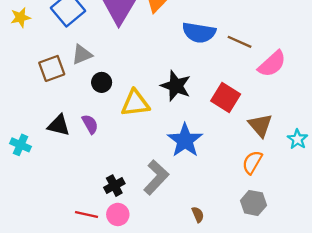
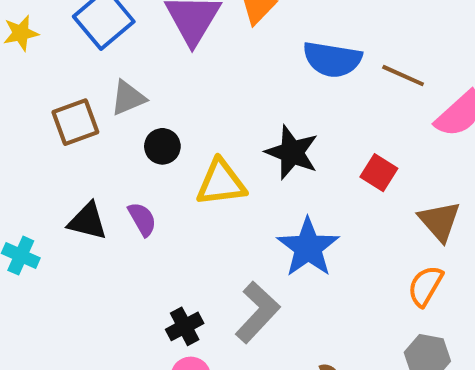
red square: (226, 97) -> (379, 173), size x0.7

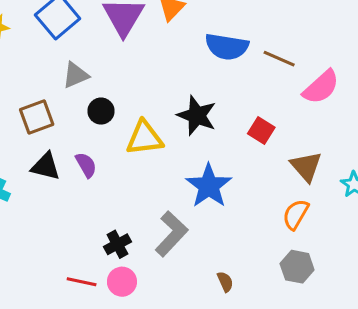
brown square: (75, 122) -> (37, 117), moved

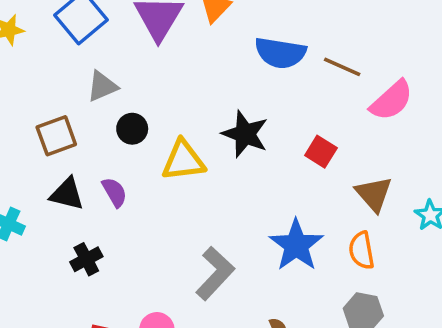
blue star: (209, 186) -> (296, 245), moved
orange semicircle: (296, 214) -> (362, 250), turned -40
black cross: (117, 244) -> (86, 259), moved

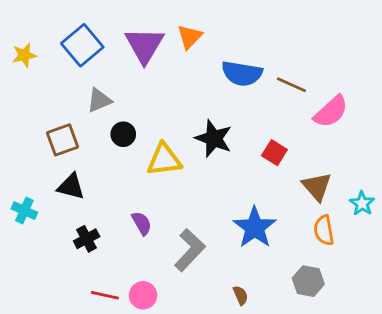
purple semicircle: (115, 192) -> (142, 223), moved
orange semicircle: (362, 250) -> (324, 230), moved

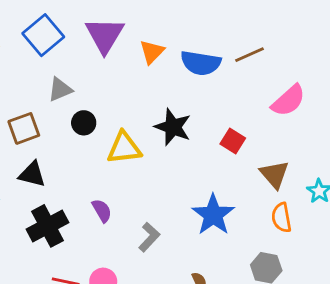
orange triangle: (190, 37) -> (152, 52), moved
brown line: (291, 85) -> (249, 55), moved, turned -48
black cross: (87, 239) -> (47, 226), size x1.6
gray L-shape: (190, 250) -> (149, 237), size x0.7

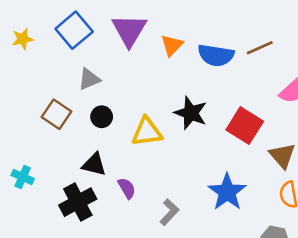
black circle: (84, 123) -> (102, 117), moved
brown square: (24, 128) -> (56, 114), turned -36
red square: (233, 141) -> (245, 126), size x1.6
black triangle: (32, 174) -> (94, 164), moved

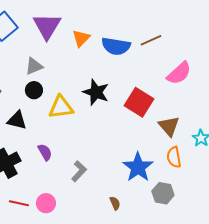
gray triangle: (89, 79) -> (34, 66), moved
black circle: (102, 117) -> (34, 90), moved
black triangle: (94, 164) -> (17, 120), moved
blue star: (227, 192) -> (138, 167), moved

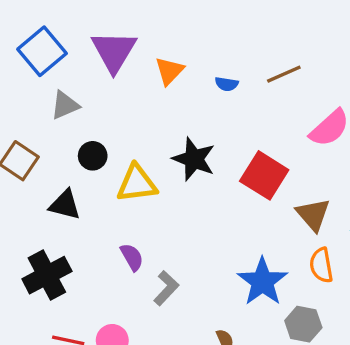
blue semicircle: (116, 46) -> (227, 84), size x0.5
gray triangle: (34, 66) -> (65, 105), moved
purple semicircle: (45, 152) -> (132, 257), moved

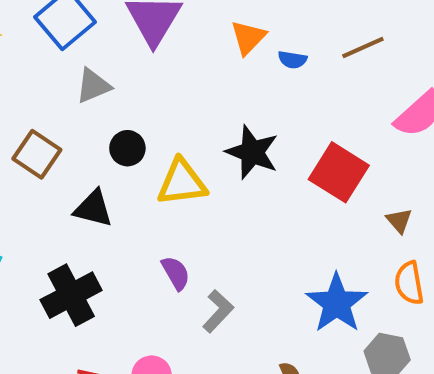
orange triangle: (169, 71) -> (248, 38), moved
brown triangle: (313, 215) -> (399, 221), size x0.6

